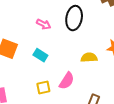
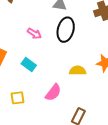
yellow square: (43, 88) -> (18, 98), moved

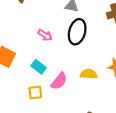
pink semicircle: (53, 92) -> (59, 81), moved
yellow square: (18, 98) -> (35, 92), moved

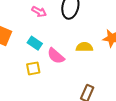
pink semicircle: (59, 81) -> (56, 56), turned 96

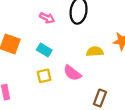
pink semicircle: (56, 56) -> (72, 73), moved

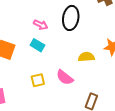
cyan rectangle: (44, 50) -> (37, 45), moved

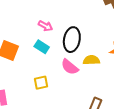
black ellipse: (71, 18) -> (72, 40), moved
pink semicircle: (65, 77) -> (70, 67), moved

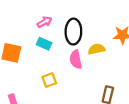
pink arrow: (45, 26) -> (44, 22), turned -48
pink semicircle: (70, 67) -> (76, 59), turned 48

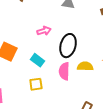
cyan rectangle: (44, 44) -> (38, 60), moved

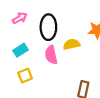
cyan rectangle: (38, 60) -> (21, 50), turned -56

